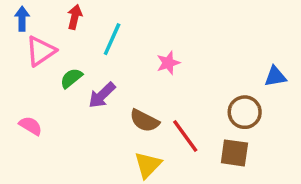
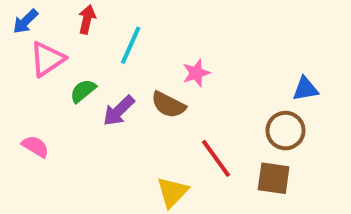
blue arrow: (22, 19) -> (25, 21), turned -135
blue triangle: (275, 76) -> (305, 89), moved
brown semicircle: (144, 121) -> (168, 105), moved

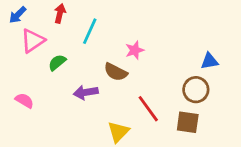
purple arrow: (119, 111) -> (86, 92), moved, turned 35

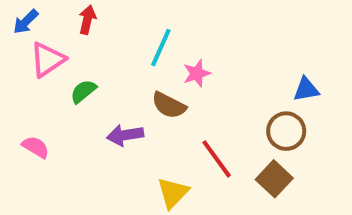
cyan line: (90, 31) -> (161, 48), moved
brown square: (188, 122) -> (274, 179), turned 35

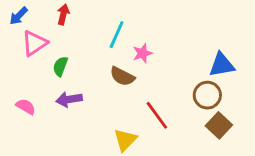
blue triangle: (306, 89) -> (222, 65), size x1.4
green semicircle: (83, 91) -> (60, 66), turned -30
purple arrow: (125, 135) -> (69, 99), moved
brown square: (274, 179) -> (219, 125), moved

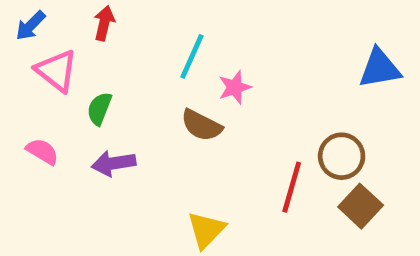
pink triangle: (34, 43) -> (57, 71), turned -48
blue triangle: (222, 65) -> (380, 68), moved
pink semicircle: (26, 107) -> (42, 151), moved
red line: (157, 115) -> (292, 187), moved, turned 52

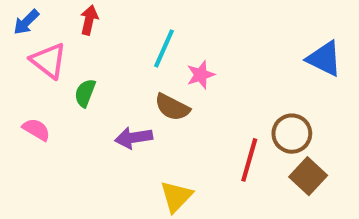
blue triangle: (380, 68) -> (324, 59), turned 36
purple arrow: (114, 163) -> (134, 138), moved

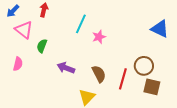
brown semicircle: (172, 107) -> (99, 74), moved, turned -144
pink semicircle: (36, 130) -> (18, 64), turned 72
purple arrow: (134, 138) -> (66, 68), turned 30
brown square: (308, 176) -> (152, 87), turned -30

